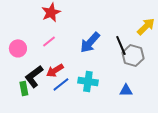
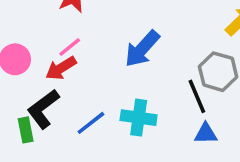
black line: (121, 45) -> (197, 96), moved
red arrow: (55, 70) -> (61, 68), moved

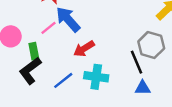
blue arrow: (142, 49) -> (68, 19), moved, turned 96
red arrow: (61, 68) -> (84, 49), moved
green rectangle: (26, 130) -> (34, 51), moved

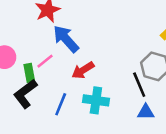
pink line: (49, 28) -> (45, 61), moved
blue line: (63, 80) -> (61, 104), turned -30

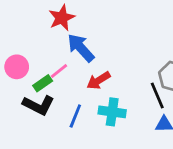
green rectangle: (29, 73) -> (43, 83), turned 66
black L-shape: (25, 94) -> (39, 105), turned -116

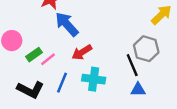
pink line: (59, 71) -> (48, 59), moved
black L-shape: (39, 105) -> (30, 90), moved

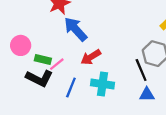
green rectangle: (34, 55) -> (43, 59), turned 49
black L-shape: (30, 90) -> (39, 78), moved

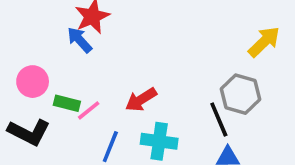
blue arrow: (76, 29) -> (80, 40), moved, size x0.7
black L-shape: (39, 78) -> (29, 132), moved

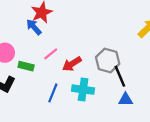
gray hexagon: (240, 94) -> (108, 61), moved
pink line: (89, 110) -> (51, 54), moved

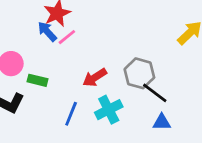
pink line: (51, 54) -> (67, 37), moved
black line: (120, 76) -> (155, 93), turned -30
cyan cross: (83, 90) -> (109, 110), turned -35

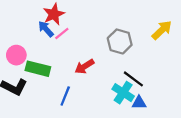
gray hexagon: (139, 73) -> (120, 41), moved
green rectangle: (38, 80) -> (38, 69), size x1.5
cyan cross: (109, 110) -> (123, 93), moved, turned -30

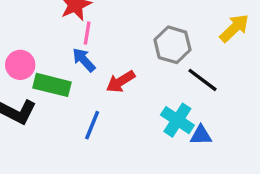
blue arrow: (46, 29) -> (84, 60), moved
pink line: (62, 34) -> (87, 33), turned -42
black line: (133, 79) -> (203, 80), moved

